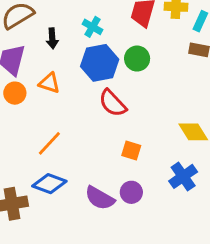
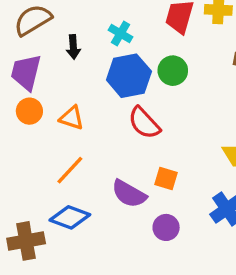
orange triangle: (49, 83) -> (72, 118), moved
purple semicircle: (100, 198) -> (129, 194), moved

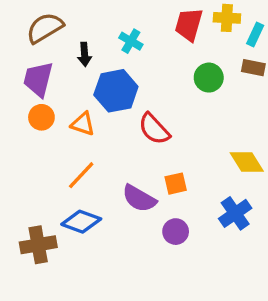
green circle: (173, 71) -> (209, 78), moved
blue hexagon: (129, 76) -> (116, 91), moved
orange square: (166, 179) -> (176, 184), turned -30

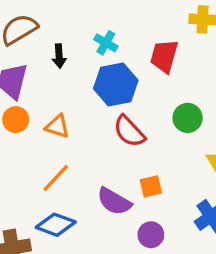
red trapezoid: (189, 25) -> (164, 56), moved
green circle: (209, 78) -> (188, 118), moved
blue hexagon: (116, 91) -> (116, 85), moved

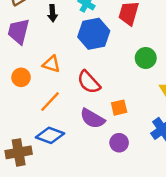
orange circle: (16, 120) -> (21, 77), moved
red semicircle: (129, 131) -> (89, 82), moved

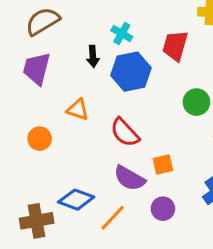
black arrow: (52, 13) -> (93, 56), moved
orange circle: (21, 77) -> (40, 139), moved
orange line: (50, 102) -> (113, 218), moved

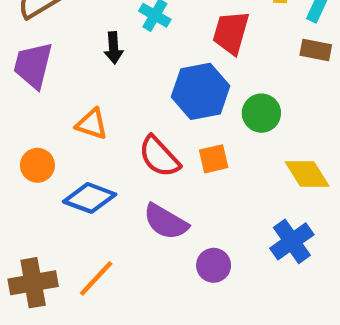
blue hexagon: (131, 72) -> (201, 91), moved
orange square: (163, 164) -> (214, 159), moved
blue diamond: (76, 200) -> (90, 198), moved
orange line: (113, 218) -> (96, 278), moved

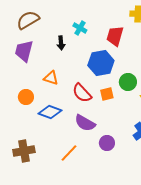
green circle: (261, 113) -> (128, 82), moved
orange line: (96, 278) -> (69, 153), moved

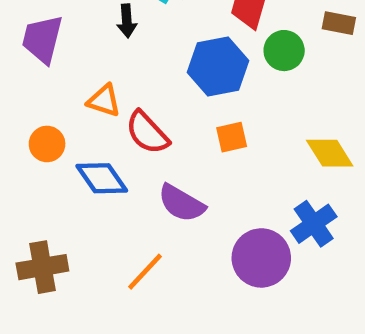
green circle: (128, 82) -> (284, 51), moved
red semicircle: (82, 93) -> (147, 133), moved
blue diamond: (50, 112) -> (102, 178), turned 35
purple circle: (107, 143) -> (261, 258), moved, size x1.6

